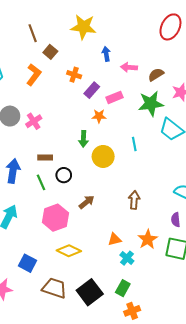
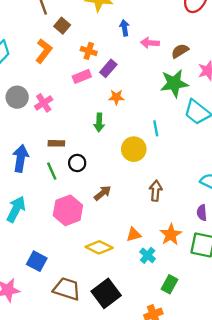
pink rectangle: (115, 97) -> (82, 76), moved
yellow circle: (103, 156) -> (134, 149), moved
yellow diamond: (69, 251) -> (99, 247), moved
green rectangle: (123, 288) -> (170, 284), moved

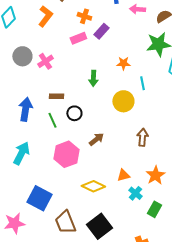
orange star: (116, 97) -> (123, 63), moved
blue square: (37, 261) -> (39, 198), size x1.4
green rectangle: (170, 284) -> (154, 209), moved
brown trapezoid: (67, 289) -> (65, 222), turned -130

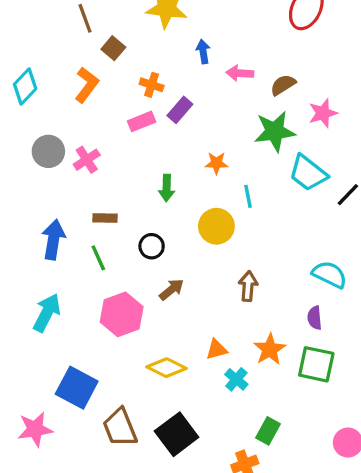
black circle: (74, 113) -> (152, 246), moved
green rectangle: (154, 209) -> (268, 431), moved

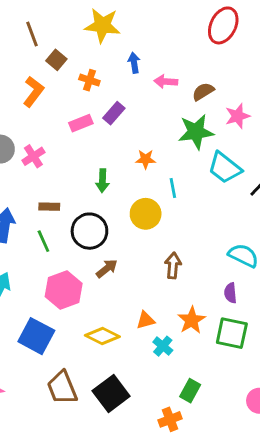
orange cross: (152, 85) -> (89, 80), moved
black circle: (152, 246) -> (89, 231), size x1.6
blue square: (77, 388) -> (36, 336), moved

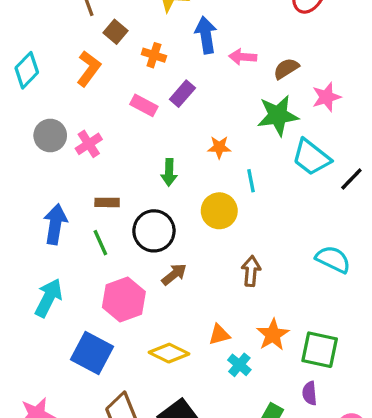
blue arrow: (134, 63) -> (206, 35), size x1.5
pink rectangle: (81, 123) -> (144, 105), turned 50
purple semicircle: (230, 293) -> (310, 393), moved

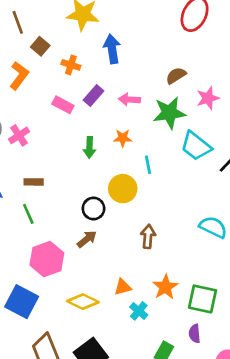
pink arrow: (243, 57) -> (129, 99), moved
green arrow: (169, 172) -> (89, 147), moved
black circle: (154, 231) -> (93, 209), moved, size x0.7

